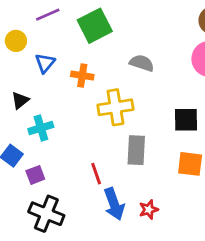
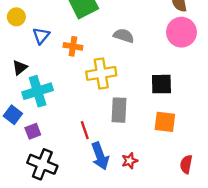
cyan cross: (41, 128) -> (38, 91), size x1.4

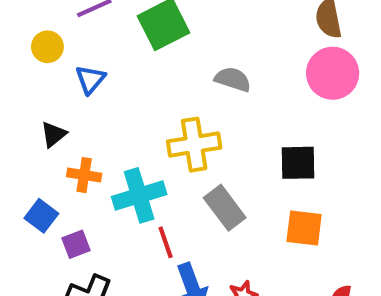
orange cross: (73, 46) -> (84, 175), moved
cyan cross: (38, 91) -> (139, 195), moved
gray rectangle: (119, 110) -> (225, 208), turned -40

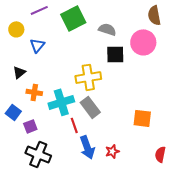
pink circle: (333, 73) -> (143, 42), moved
gray semicircle: (233, 79) -> (107, 29), moved
black square: (298, 163) -> (115, 54), moved
gray rectangle: (225, 208) -> (90, 107), moved

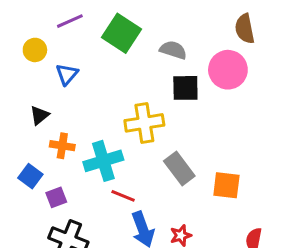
green square: (73, 18) -> (122, 33), turned -30
gray rectangle: (90, 107) -> (179, 169), moved
red line: (74, 125) -> (123, 196), turned -49

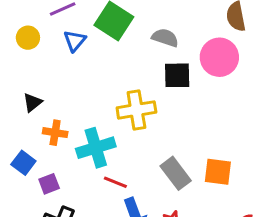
blue triangle: (67, 74) -> (75, 41), moved
gray rectangle: (179, 169) -> (176, 173), moved

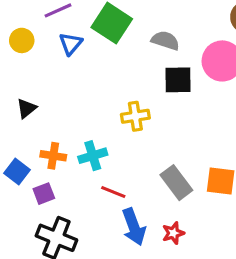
yellow cross: (136, 110) -> (135, 116), size x0.7
orange cross: (55, 133) -> (53, 156), moved
cyan cross: (96, 148) -> (93, 156), size x0.7

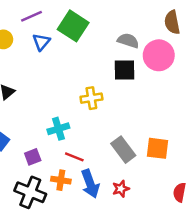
gray semicircle: (165, 40) -> (128, 41), moved
orange cross: (53, 156) -> (61, 180), moved
purple square: (44, 194) -> (33, 157), moved

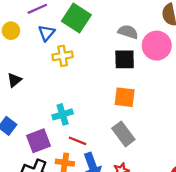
yellow cross: (91, 98) -> (63, 56), moved
orange square: (158, 148) -> (125, 97), moved
purple square: (33, 157) -> (38, 141), size x1.5

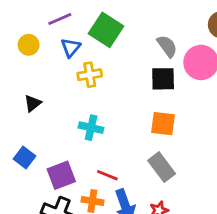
gray semicircle: (128, 32) -> (167, 46), turned 36
cyan cross: (63, 114) -> (91, 128), moved, turned 30

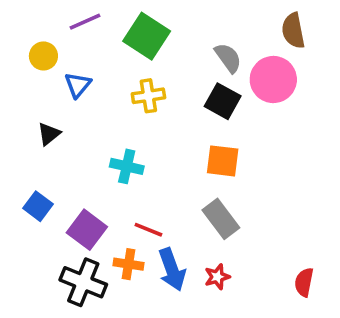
blue triangle: (71, 48) -> (78, 85), moved
yellow cross: (90, 75) -> (148, 96), moved
black square: (163, 79) -> (223, 101), turned 30
purple square: (61, 175) -> (87, 230), turned -32

